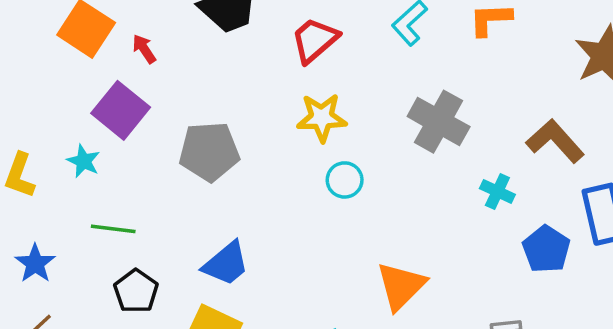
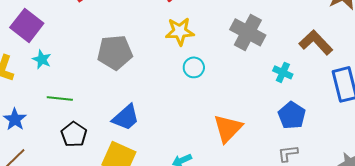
purple square: (121, 110) -> (27, 25), moved
blue pentagon: (546, 249) -> (292, 115), moved

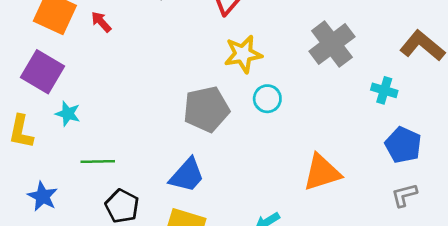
gray cross: (248, 32) -> (332, 44), turned 32
gray pentagon: (115, 52) -> (206, 109), moved
orange triangle: (228, 128) -> (322, 173), turned 36

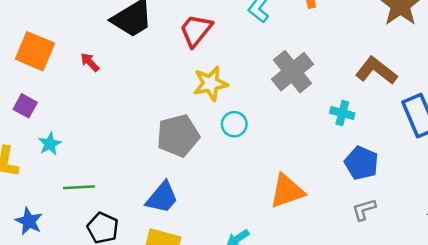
red arrow: (101, 22) -> (90, 62), moved
purple square: (43, 72) -> (25, 106), size x0.6
cyan star: (68, 114) -> (50, 144), turned 30

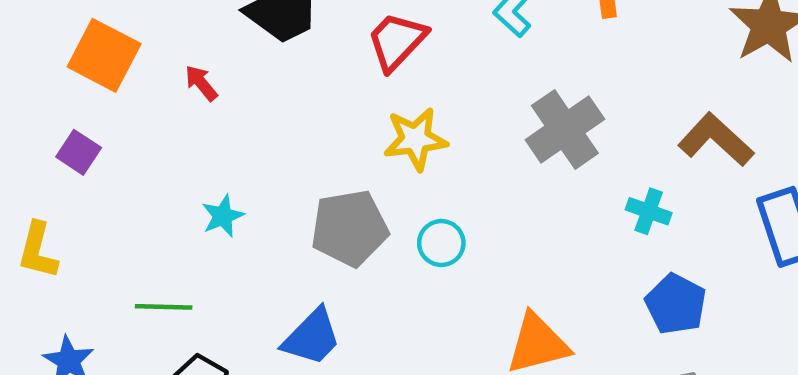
cyan circle: (234, 124) -> (441, 243), moved
cyan star: (50, 144) -> (223, 216), moved

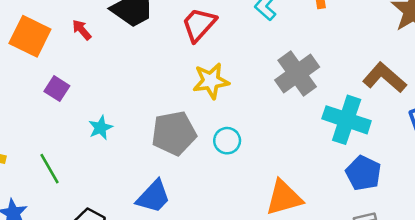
red arrow: (201, 83) -> (82, 30), moved
purple square: (79, 152) -> (57, 89), moved
cyan cross: (649, 211) -> (347, 120), size x1.8
green line: (164, 307) -> (50, 169), moved, turned 60

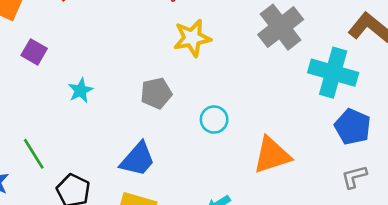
gray pentagon: (174, 133) -> (156, 93), size x0.7
cyan circle: (227, 141) -> (214, 120), moved
green line: (50, 169) -> (34, 154), moved

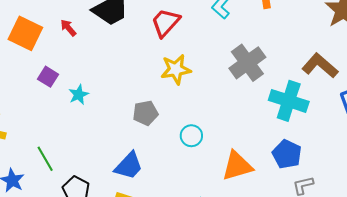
cyan star: (80, 90) -> (79, 95), moved
blue pentagon: (353, 127) -> (287, 154), moved

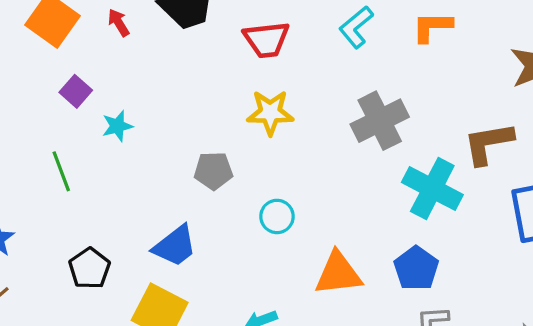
red trapezoid: (165, 23) -> (266, 40), turned -148
brown L-shape: (320, 66) -> (488, 143), turned -60
green line: (45, 159) -> (61, 171), moved

